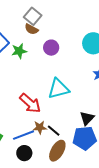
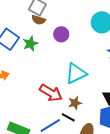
brown star: (40, 127) -> (75, 103), moved
black line: (54, 131) -> (68, 117), moved

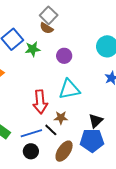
purple circle: (61, 34) -> (64, 56), moved
red arrow: (51, 93) -> (40, 102), turned 40

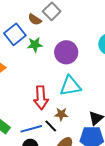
brown semicircle: (46, 28) -> (35, 20), moved
purple circle: (64, 56) -> (66, 52), size x1.5

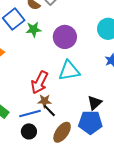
red arrow: (41, 98) -> (40, 82), turned 30
brown star: (61, 114) -> (44, 101), moved

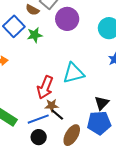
purple circle: (65, 37) -> (67, 19), moved

